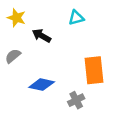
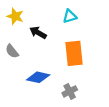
gray semicircle: (13, 56) -> (12, 51), turned -88
orange rectangle: (94, 70) -> (74, 53), moved

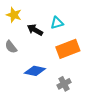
cyan triangle: (70, 16) -> (57, 23), moved
orange rectangle: (74, 53) -> (68, 49), turned 75

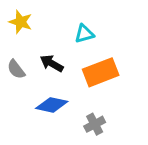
black arrow: (35, 30) -> (52, 63), moved

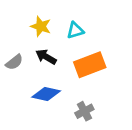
yellow star: (21, 22) -> (41, 26), moved
gray semicircle: (16, 69) -> (14, 62), turned -90

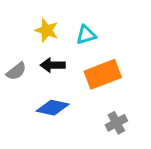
black arrow: (46, 57) -> (53, 65), turned -30
gray cross: (84, 111) -> (116, 123), moved

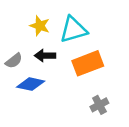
cyan triangle: (86, 35) -> (74, 30), size x1.6
blue diamond: (53, 108) -> (31, 84), moved

